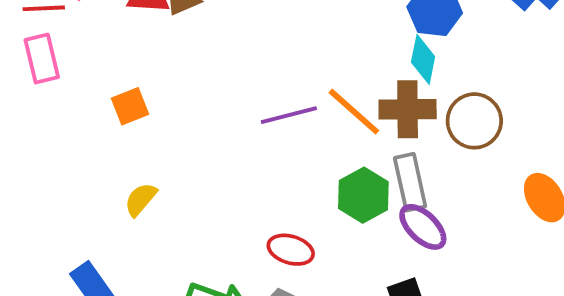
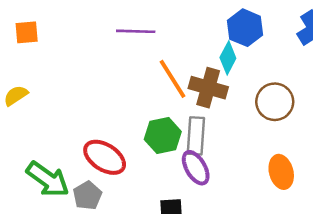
purple line: (289, 115) -> (136, 31), moved
brown circle: (474, 121) -> (275, 102), moved
red ellipse: (291, 250) -> (105, 157), size x1.4

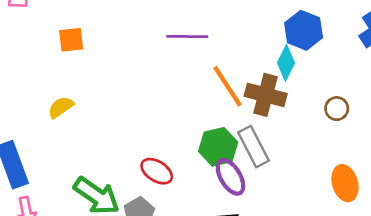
brown circle: (275, 102) -> (337, 109), size x0.6
gray rectangle: (196, 136) -> (253, 147), turned -30
red ellipse: (105, 157) -> (157, 171), size x0.7
purple ellipse: (196, 168) -> (230, 177), moved

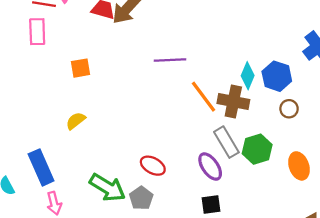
blue hexagon: (304, 30) -> (277, 76), moved
green hexagon: (218, 147) -> (257, 149), moved

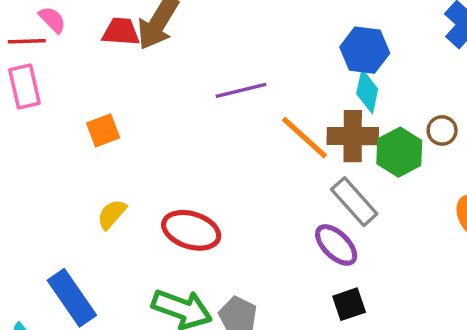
blue hexagon: (277, 76) -> (365, 50), moved
green hexagon: (257, 149) -> (399, 152), moved
red ellipse: (153, 166) -> (191, 230), moved, size x1.4

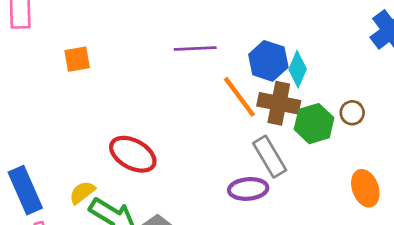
blue hexagon: (365, 50) -> (268, 61), moved
yellow semicircle: (112, 214) -> (82, 192), moved
purple ellipse: (336, 245) -> (248, 189), turned -60

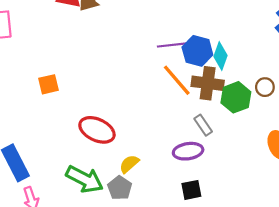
purple line: (195, 49) -> (173, 45), moved
orange square: (77, 59) -> (49, 84), moved
gray rectangle: (270, 157) -> (203, 125), size x0.7
yellow semicircle: (82, 192) -> (129, 164), moved

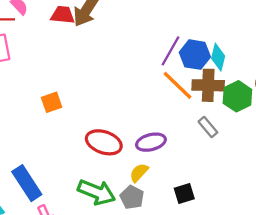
purple line: (173, 45) -> (171, 51), turned -48
purple ellipse: (188, 151) -> (151, 142), moved
black square: (191, 190) -> (184, 193), moved

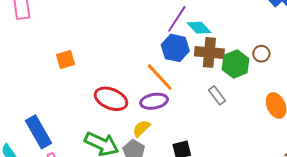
blue hexagon: (195, 55) -> (175, 48), moved
cyan diamond: (218, 57) -> (199, 28), moved, turned -60
orange line: (177, 85) -> (160, 77), moved
gray rectangle: (208, 127) -> (217, 95), moved

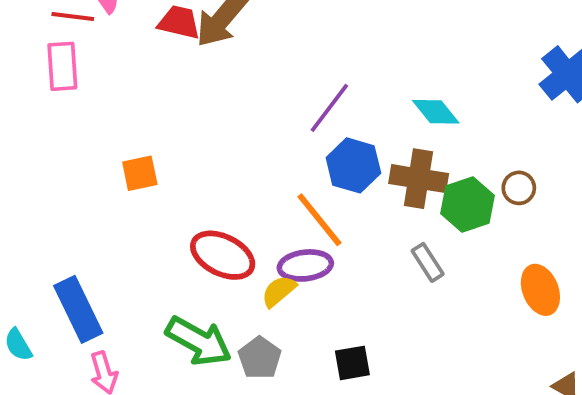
purple line: (177, 19) -> (329, 108), moved
cyan diamond: (199, 28) -> (436, 112), moved
yellow semicircle: (141, 128) -> (279, 291), moved

